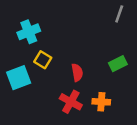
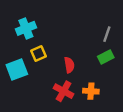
gray line: (119, 14) -> (107, 34), moved
yellow square: (43, 60) -> (38, 54), turned 35

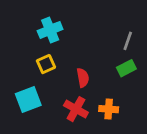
cyan cross: (26, 28) -> (50, 30), moved
cyan square: (17, 69) -> (28, 99), moved

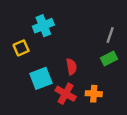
yellow square: (46, 64) -> (21, 48), moved
cyan square: (28, 99) -> (41, 78), moved

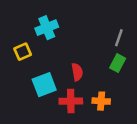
green rectangle: (109, 58) -> (118, 63), turned -35
red cross: (66, 94) -> (71, 101), turned -30

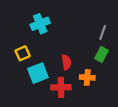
yellow square: (23, 52) -> (23, 53), moved
orange cross: (101, 101) -> (87, 77), moved

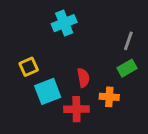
cyan cross: (40, 24) -> (64, 23), moved
green rectangle: (101, 54) -> (127, 68), turned 32

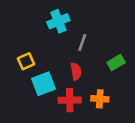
gray line: (128, 41) -> (82, 43), moved
orange cross: (109, 97) -> (100, 99), moved

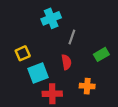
red cross: (70, 100) -> (52, 94), moved

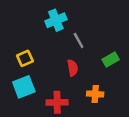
gray line: (72, 37) -> (79, 40), turned -48
cyan square: (38, 73) -> (24, 87), moved

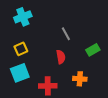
cyan cross: (56, 20) -> (23, 17), moved

